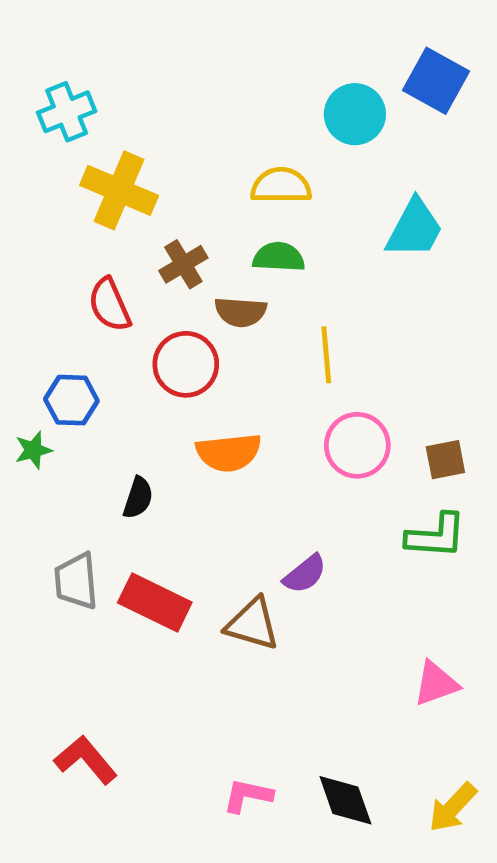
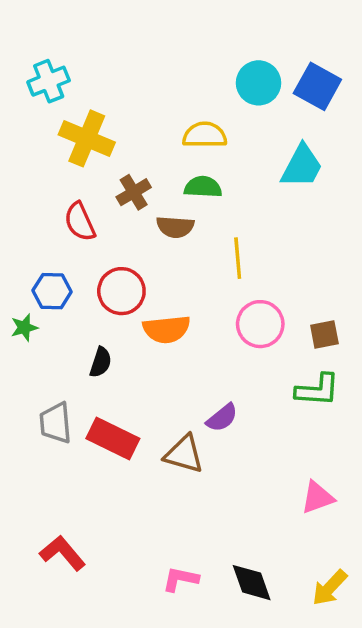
blue square: (436, 81) -> (317, 86), moved
red circle: (186, 364) -> (121, 291), moved

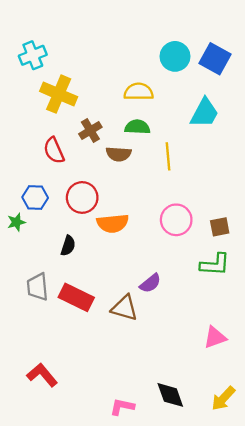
yellow line: (238, 258) -> (168, 156), moved
pink L-shape: (180, 579) -> (122, 407), moved

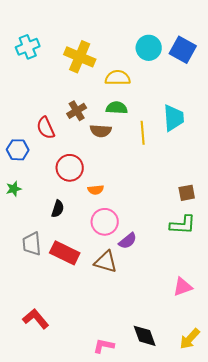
yellow cross: (59, 94) -> (80, 57), moved
cyan trapezoid: (204, 113) -> (174, 118), moved, turned -32
blue hexagon: (35, 197) -> (18, 150), moved
pink circle: (176, 220) -> (105, 222), moved
orange semicircle: (113, 223) -> (96, 190), size x0.6

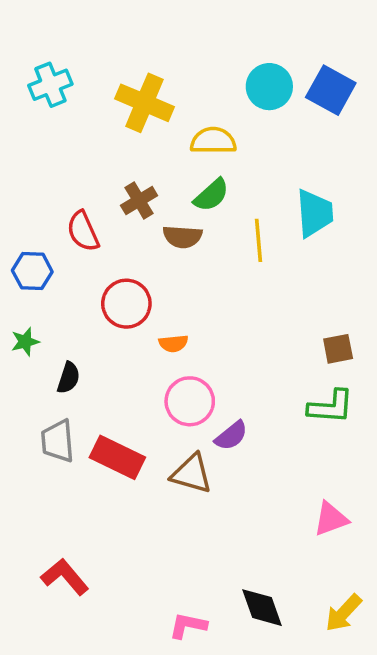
green semicircle: (117, 108) -> (211, 195), turned 135
black semicircle: (58, 209) -> (69, 378), moved

